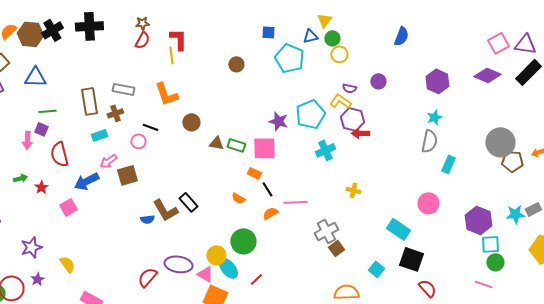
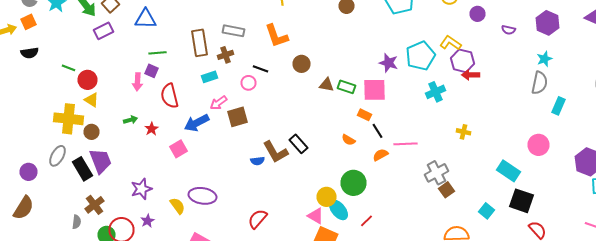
purple circle: (378, 81) -> (478, 14), moved
purple semicircle: (349, 88) -> (508, 30), moved
purple ellipse: (178, 264) -> (202, 196), moved

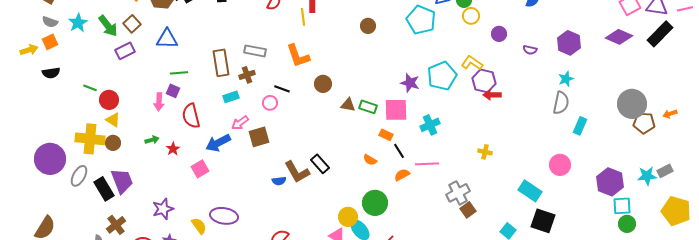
cyan cross: (436, 92) -> (430, 125), moved
brown circle: (92, 132) -> (113, 143), moved
purple circle: (28, 172) -> (50, 159), moved, size x1.8

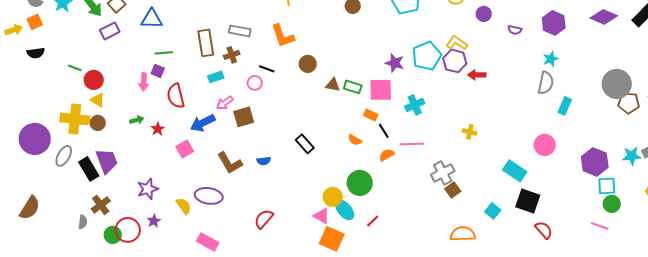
purple hexagon: (484, 81) -> (455, 61), moved
brown L-shape: (297, 172) -> (230, 163), moved

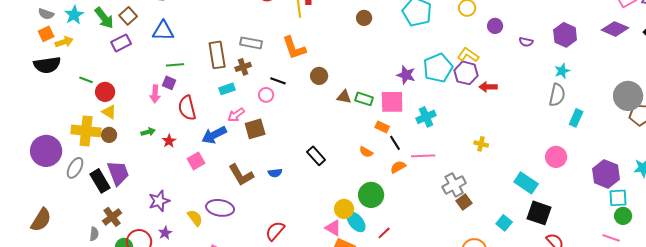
yellow arrow: (14, 30) -> (64, 42), moved
black semicircle: (36, 53) -> (47, 65), size x1.5

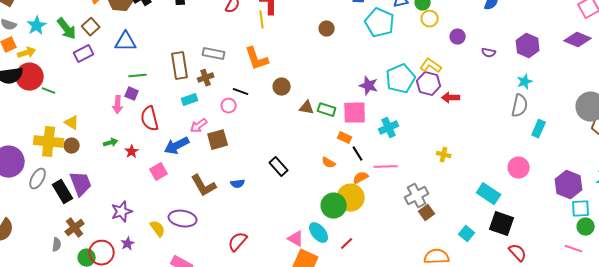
red circle: (105, 92) -> (30, 77), moved, size x1.4
yellow circle: (344, 209) -> (351, 198), moved, size x1.4

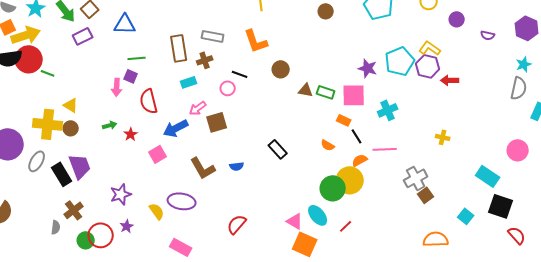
yellow arrow: (27, 53) -> (26, 35), size x1.6

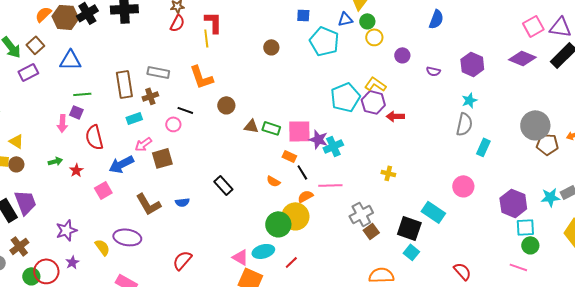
purple star: (368, 68) -> (318, 139), moved
black square: (501, 206) -> (409, 228), moved
cyan ellipse: (318, 215) -> (263, 251), turned -65

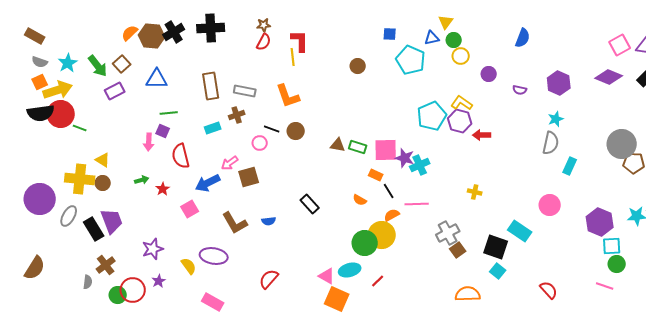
brown rectangle: (124, 84) -> (211, 86), moved
brown circle: (226, 105) -> (296, 131), moved
cyan rectangle: (134, 118) -> (213, 128), moved

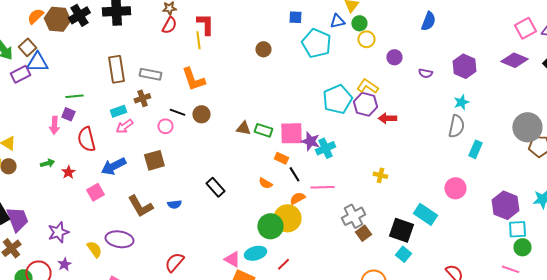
blue triangle: (157, 79) -> (37, 62), moved
pink arrow: (230, 163) -> (124, 126), moved
purple trapezoid: (112, 221) -> (17, 219), moved

